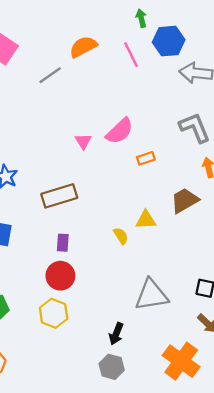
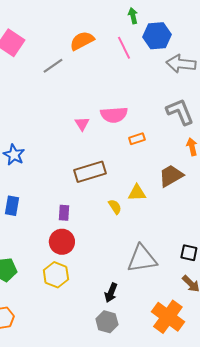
pink semicircle: (120, 131) -> (114, 115), turned 40
brown rectangle: (59, 196) -> (90, 172), moved

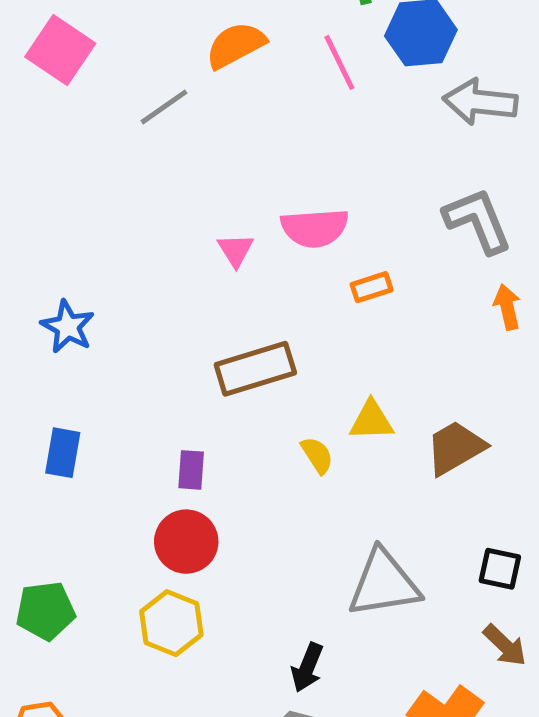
brown trapezoid: (171, 176) -> (455, 448), moved

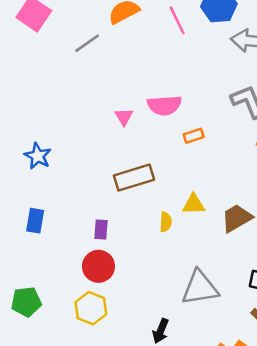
yellow semicircle: (317, 455) -> (166, 222), turned 36

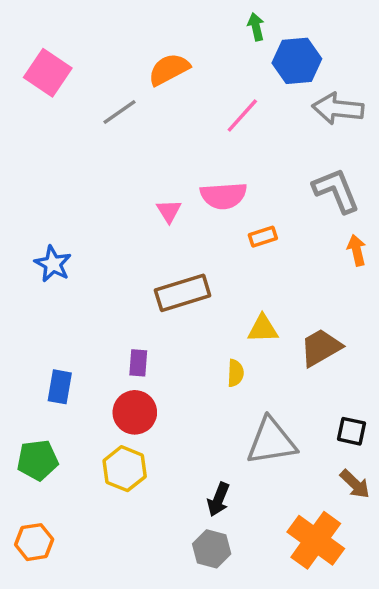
pink line: (177, 20) -> (242, 115), moved, turned 68
blue rectangle: (35, 221) -> (60, 387), moved
yellow semicircle: (166, 222) -> (235, 373), moved

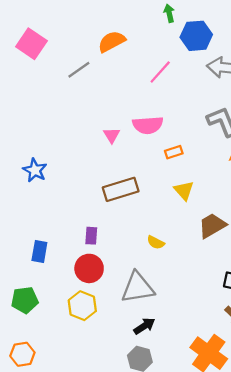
yellow triangle: (263, 329) -> (184, 191), moved, turned 50
yellow semicircle: (235, 373) -> (156, 242), turned 114
gray triangle: (271, 441) -> (138, 288), moved
black arrow: (218, 499) -> (144, 326), turned -145

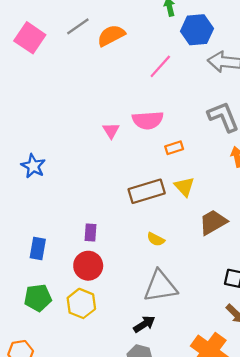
gray line: (79, 70) -> (78, 26), moved
brown rectangle: (121, 189) -> (147, 191), moved
gray triangle: (138, 288) -> (160, 286), moved
green pentagon: (25, 300) -> (38, 298), moved

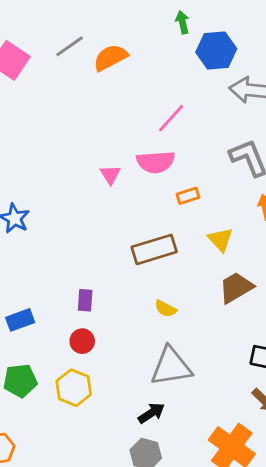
pink line: (160, 66) -> (171, 118), moved
yellow triangle: (184, 187) -> (220, 240), moved
blue rectangle: (38, 249) -> (20, 320), turned 60
red circle: (88, 266) -> (82, 341), size x0.7

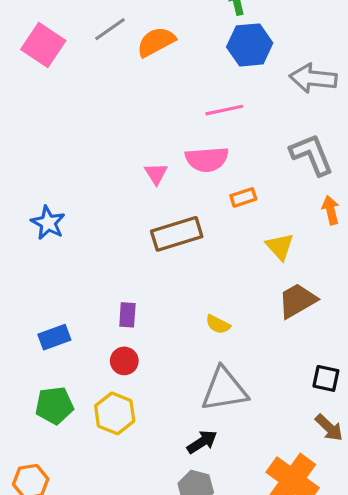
blue hexagon: (216, 50) -> (250, 45), moved
pink line: (171, 118) -> (224, 110), turned 36
brown rectangle: (154, 249) -> (177, 234), moved

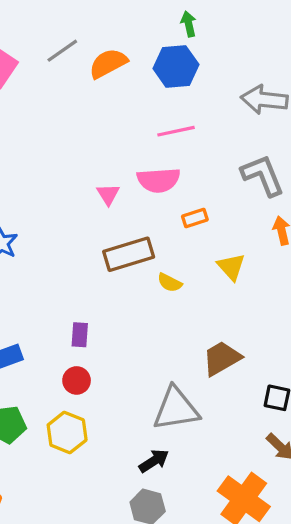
blue hexagon: (250, 45) -> (176, 67), moved
brown trapezoid: (297, 301) -> (222, 358), moved
yellow semicircle: (218, 324) -> (170, 283), moved

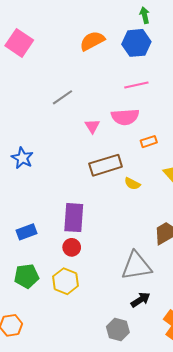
gray line: (62, 51) -> (62, 97), moved
purple rectangle: (80, 335) -> (74, 218), size x1.8
black arrow: (154, 461) -> (140, 300), moved

